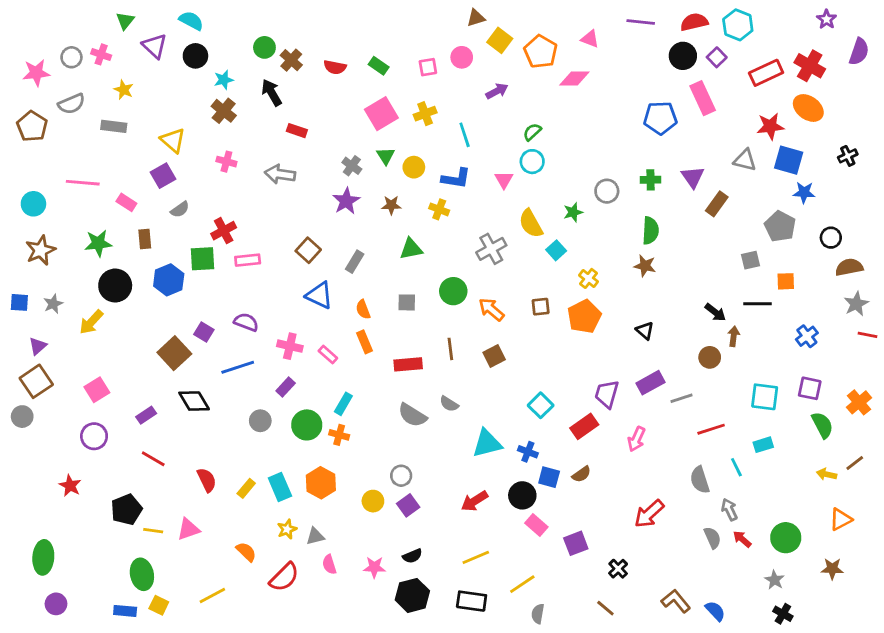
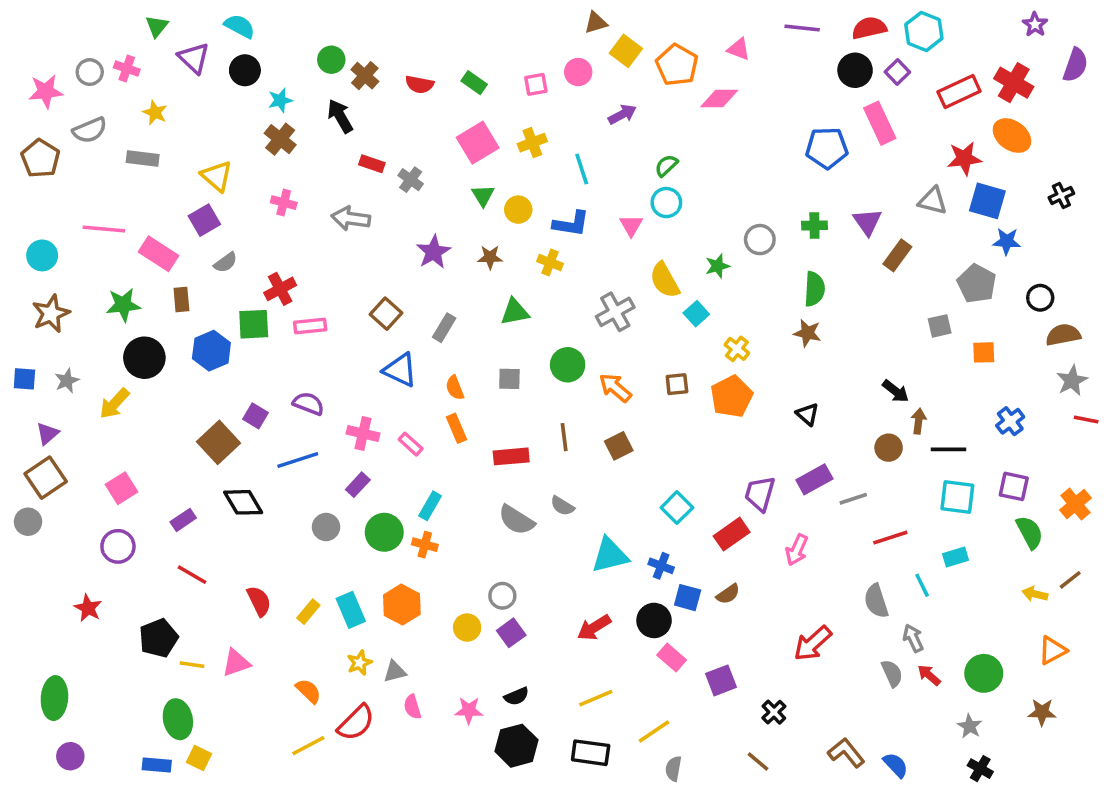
gray cross: (352, 166) -> (411, 180), moved
pink rectangle: (126, 202) -> (158, 254), size x1.5
black line: (758, 304) -> (949, 449), moved
yellow line: (212, 595) -> (308, 746), moved

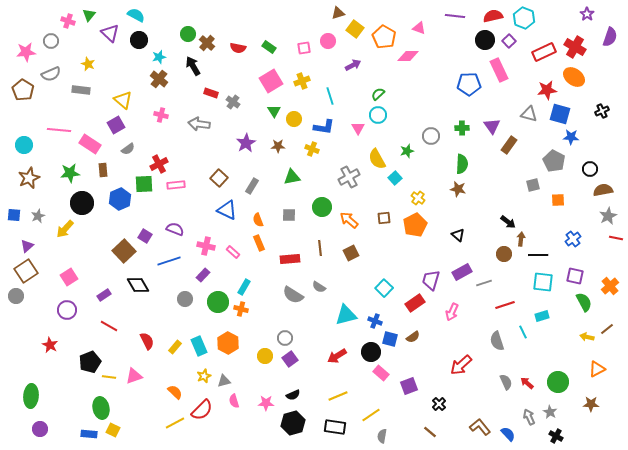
pink cross: (127, 69) -> (68, 21), moved
gray arrow: (913, 638) -> (529, 417), moved

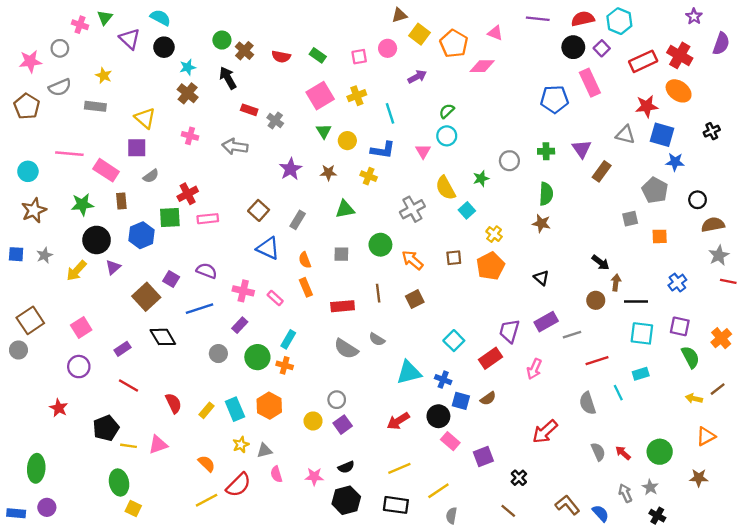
purple square: (116, 125) -> (137, 148), turned 30
purple triangle: (27, 246) -> (113, 267), moved
blue rectangle: (89, 434) -> (16, 513), moved

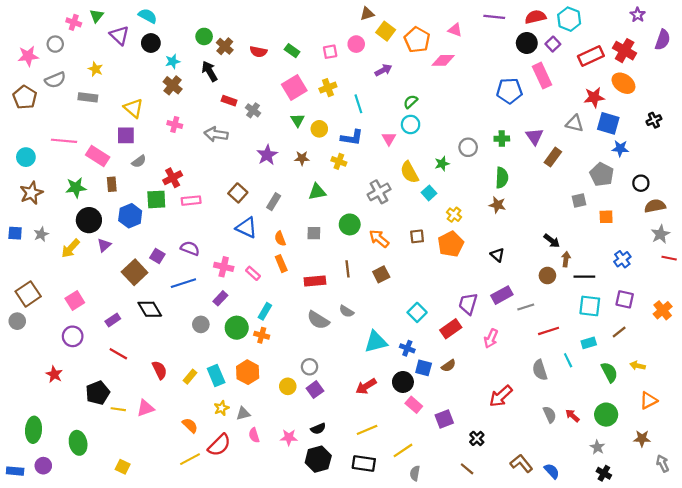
green semicircle: (690, 357) -> (609, 372), moved
brown line: (718, 389) -> (619, 332), moved
green ellipse: (119, 482) -> (78, 443), moved
gray arrow: (625, 493) -> (663, 463), moved

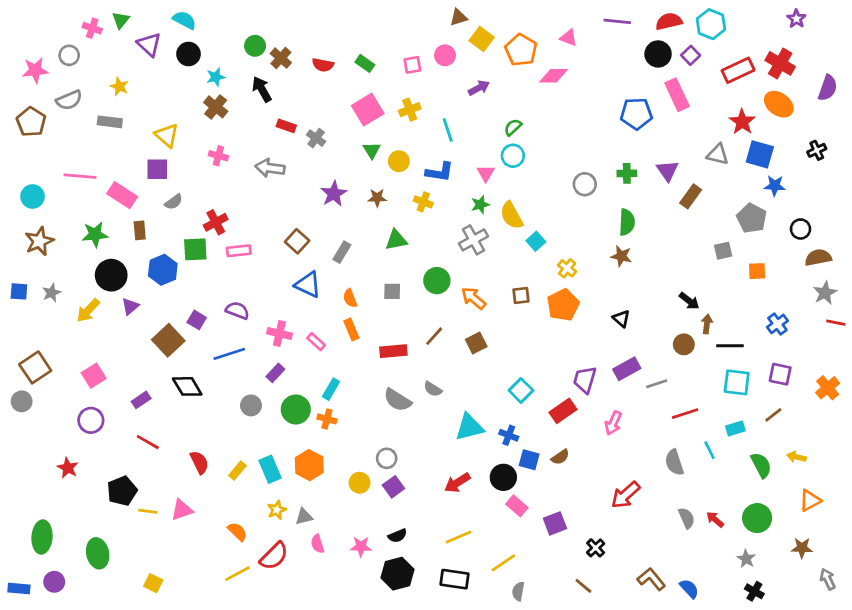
purple semicircle: (663, 40) -> (828, 88), moved
red star: (594, 97) -> (742, 122), turned -30
green star: (442, 164) -> (480, 205), moved
brown line: (348, 269) -> (434, 336), turned 49

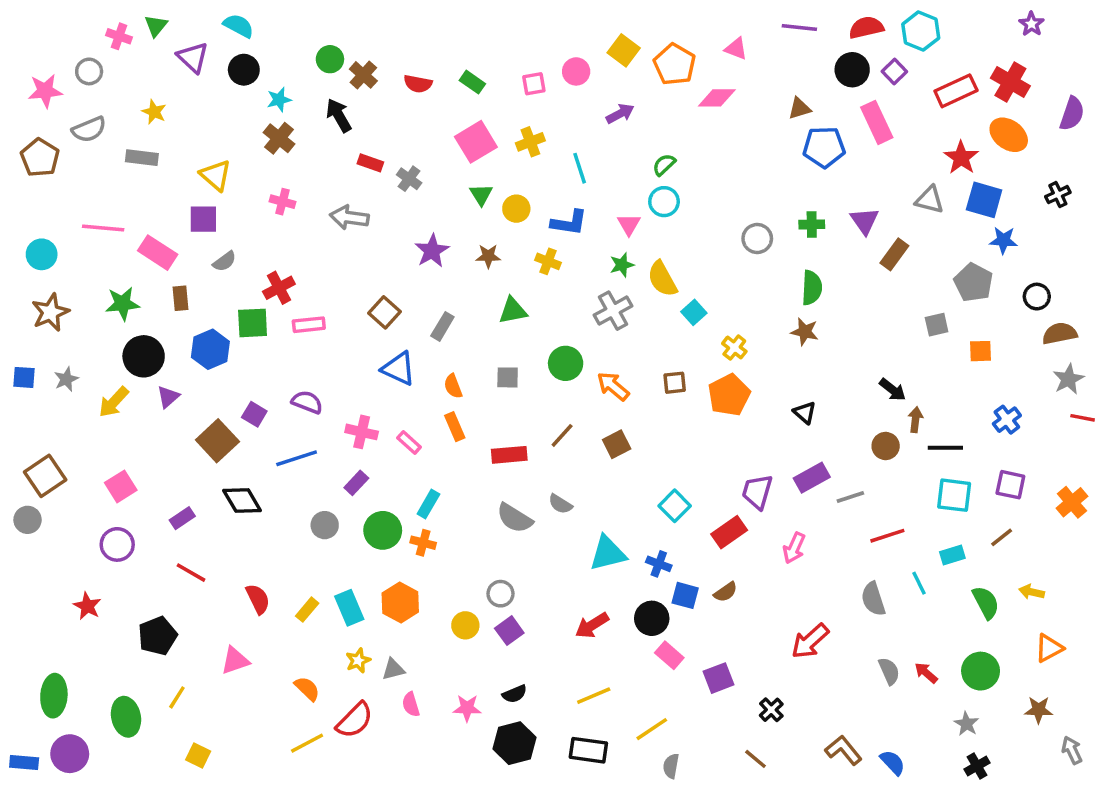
brown triangle: (459, 17) -> (799, 108), moved
yellow line: (148, 511) -> (177, 697), moved, turned -66
purple circle: (54, 582) -> (70, 754), size x1.4
black cross: (754, 591) -> (977, 766), turned 30

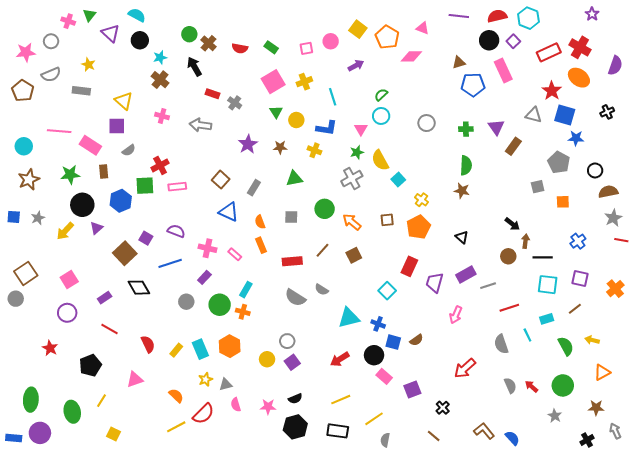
gray circle: (757, 239) -> (427, 123), moved
red rectangle: (729, 532) -> (409, 266), moved, turned -30
black cross: (977, 766) -> (587, 440), moved

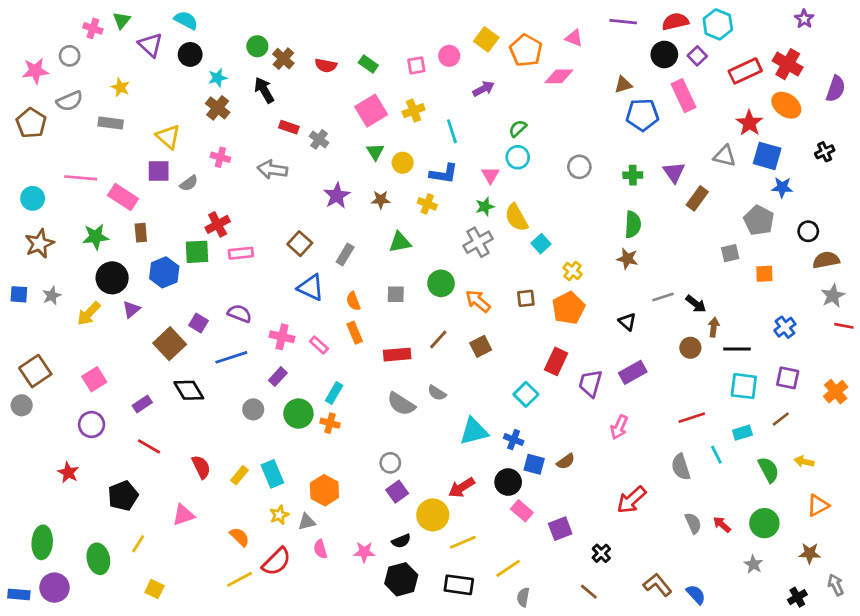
gray semicircle: (129, 150) -> (189, 183), moved
gray line: (488, 286) -> (663, 297), moved
orange hexagon: (230, 346) -> (324, 490), moved
yellow circle: (267, 359) -> (433, 515), moved, size x1.5

